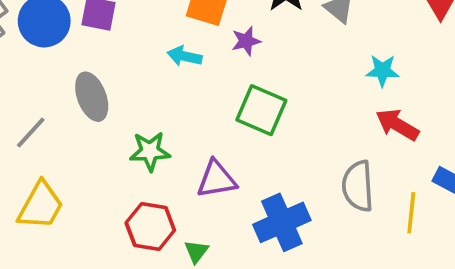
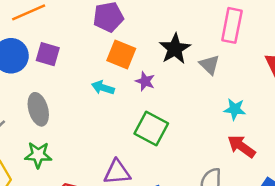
purple star: (246, 41) -> (145, 81), turned 30
green star: (150, 151) -> (38, 155), moved

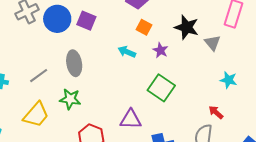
black star: (175, 49) -> (187, 27), turned -30
orange square: (121, 55) -> (144, 27), size x0.7
red arrow: (241, 146) -> (216, 112), moved, size x0.7

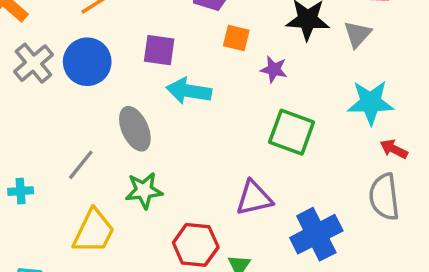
purple square: (86, 21) -> (159, 50), moved
gray triangle: (212, 43) -> (357, 34), turned 36
cyan arrow: (127, 52) -> (189, 91), moved, size x1.4
cyan star: (229, 80) -> (371, 102), moved, size x1.5

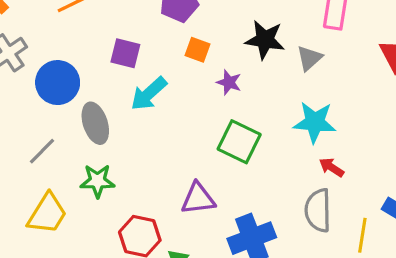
blue circle: (87, 62) -> (58, 83), moved
cyan arrow: (189, 91) -> (149, 94), turned -57

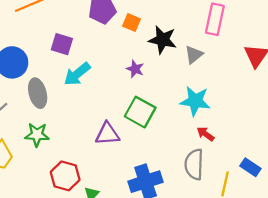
orange square: (197, 50) -> (132, 23), moved
purple triangle: (198, 199) -> (107, 134), moved

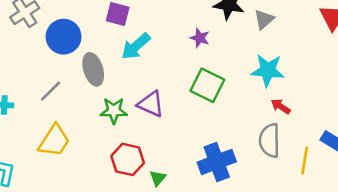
purple triangle: (107, 134) -> (151, 104), moved, turned 30
green star: (37, 135) -> (114, 111), moved

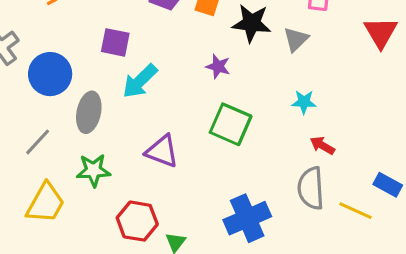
gray ellipse: (93, 69) -> (89, 112), turned 32
cyan star: (268, 70) -> (304, 102), size x0.6
green star: (114, 111) -> (93, 170), moved
yellow line: (305, 161) -> (355, 211), turned -72

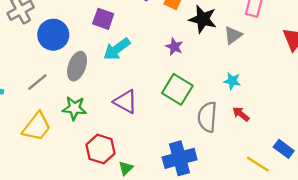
gray semicircle: (311, 188) -> (207, 117), moved

